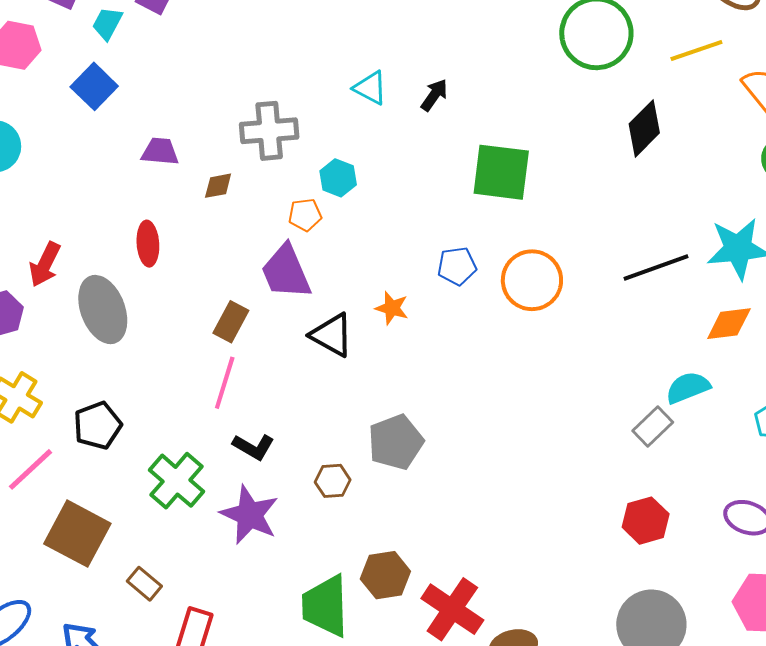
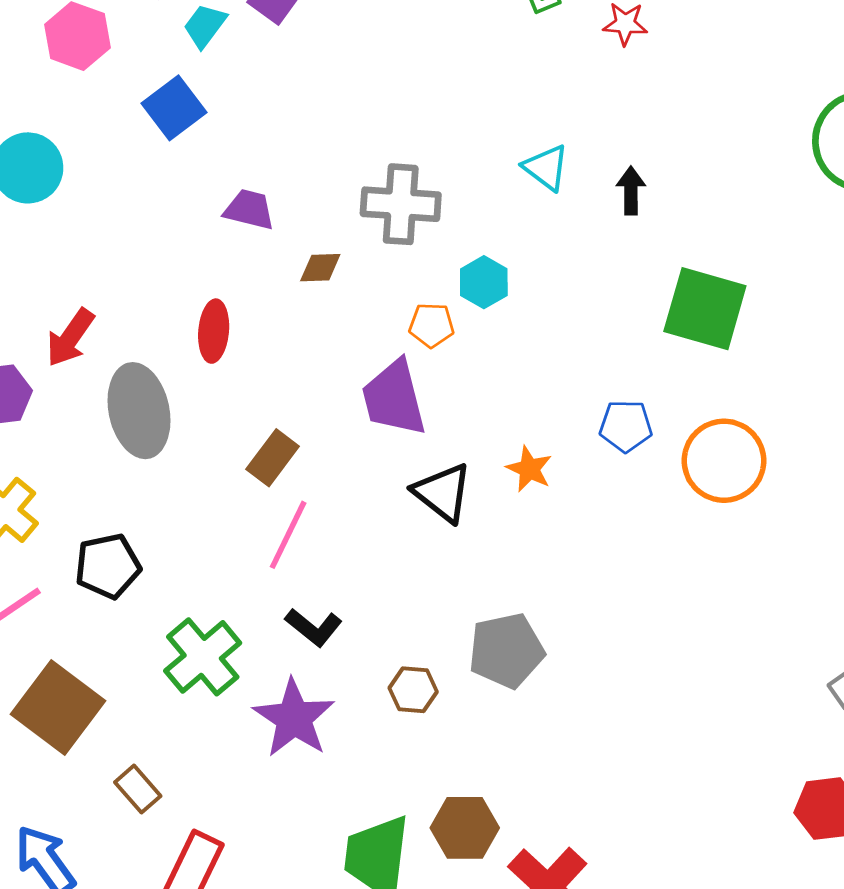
black arrow: (434, 95) -> (631, 190), turned -44
brown rectangle: (231, 322) -> (273, 458), moved

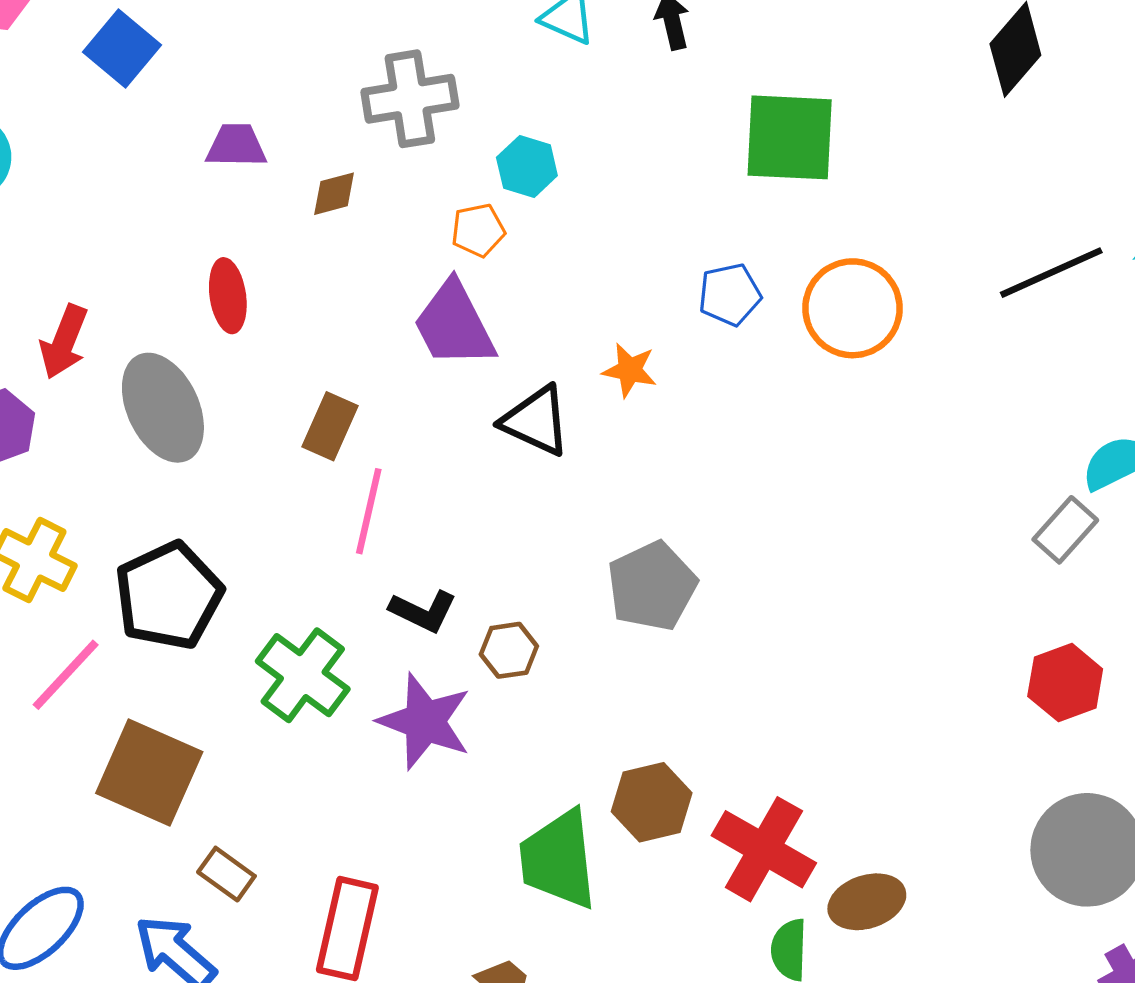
black pentagon: (108, 566) -> (169, 596), size x1.4
brown hexagon: (413, 690) -> (509, 650), moved
brown rectangle: (138, 789) -> (226, 874), moved

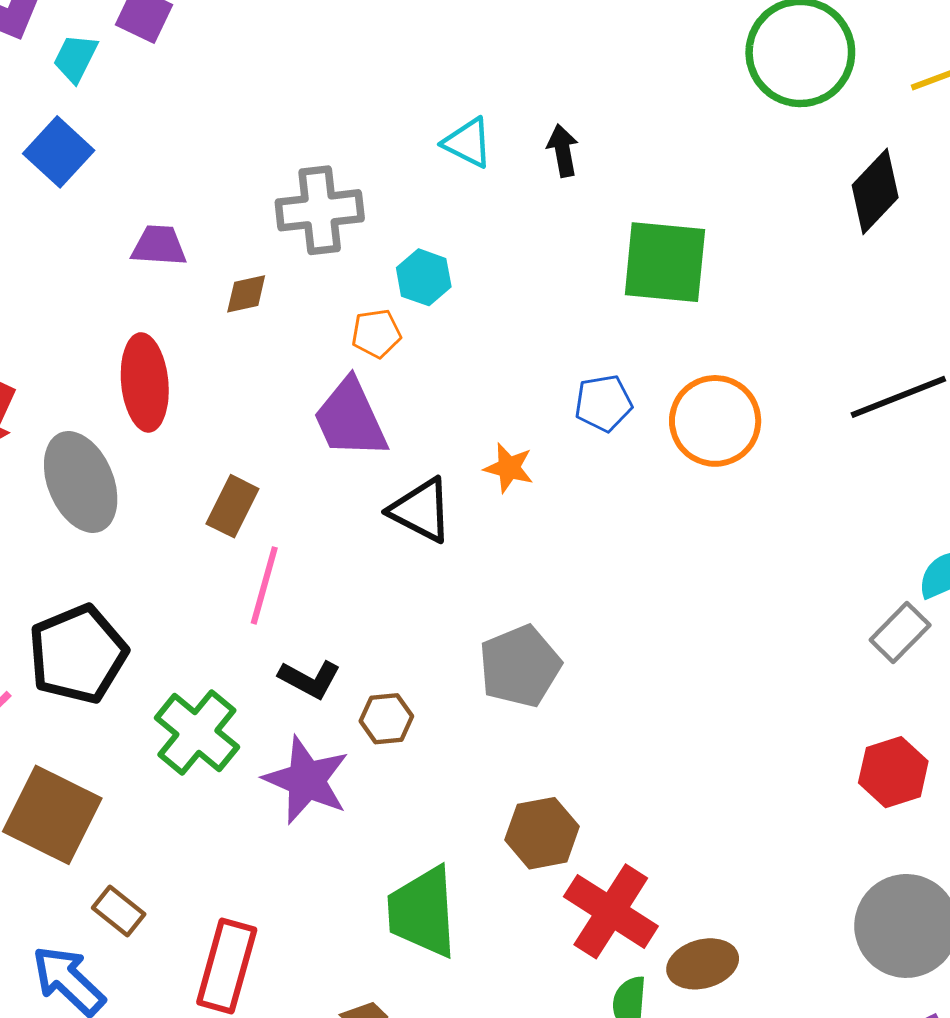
red ellipse: (228, 296) -> (145, 382), size x1.4
brown hexagon: (652, 802) -> (542, 833), moved

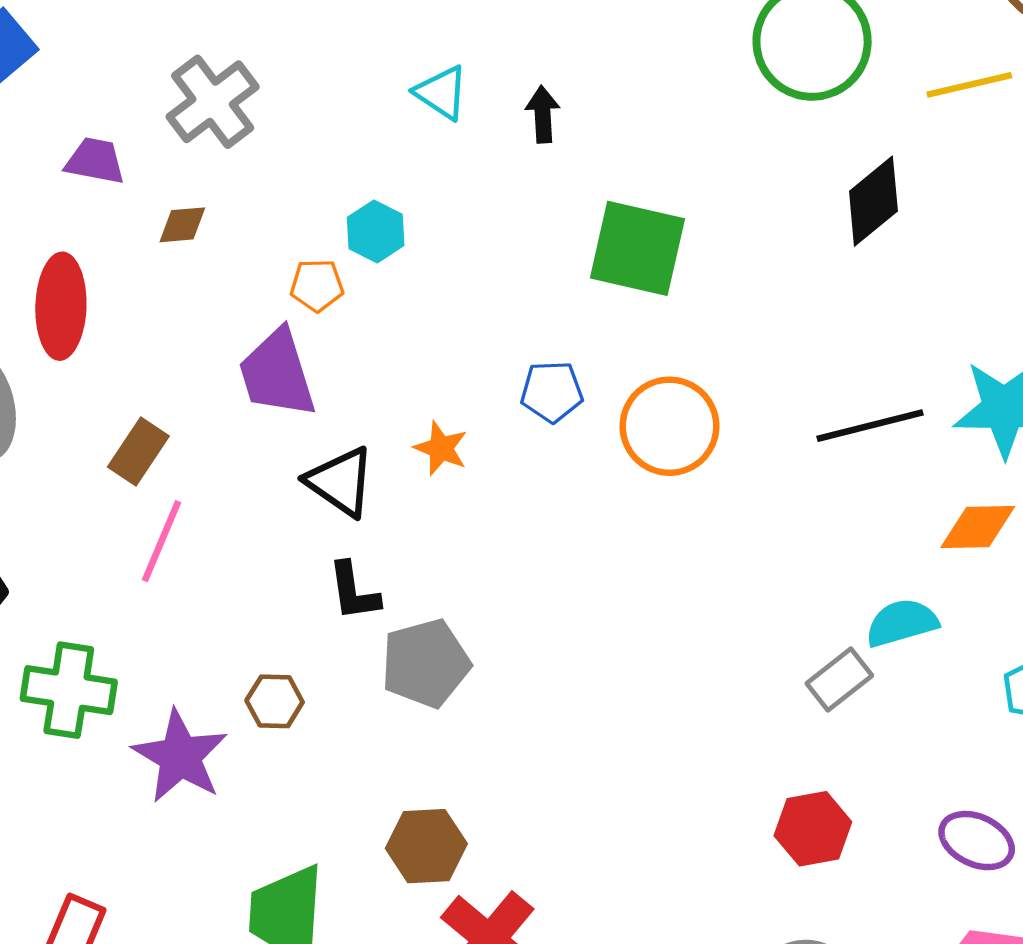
gray cross: (320, 210) -> (213, 102), moved, turned -38
black L-shape: (310, 679) -> (354, 591), moved, turned 46
green cross: (197, 733) -> (69, 690), turned -38

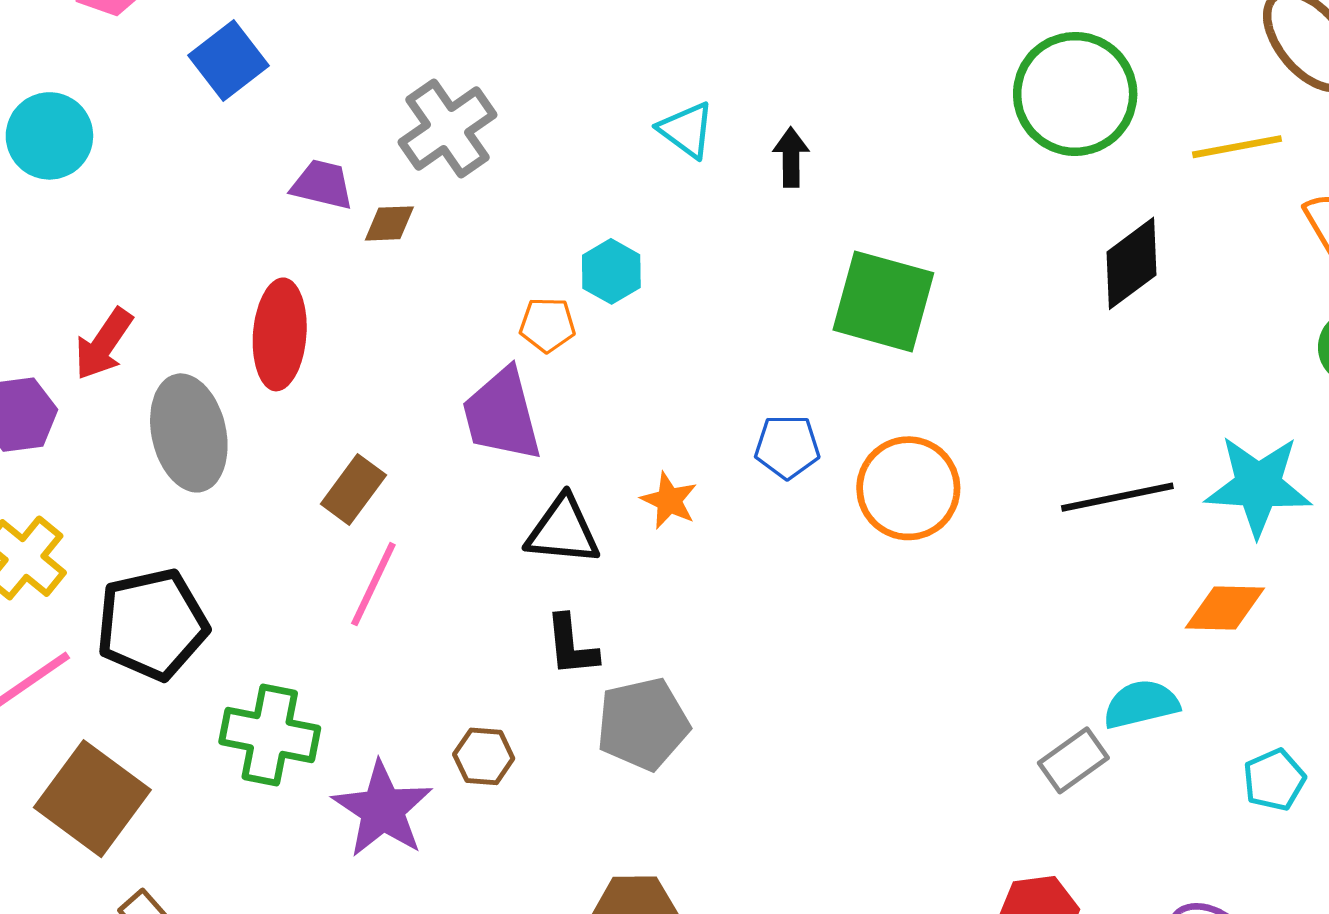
brown diamond: (182, 225) -> (389, 223), moved
black triangle: (341, 482) -> (563, 531), turned -32

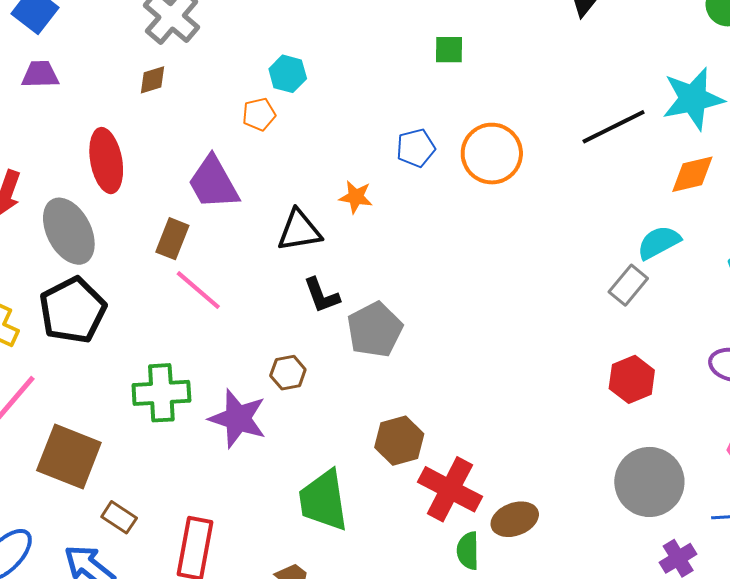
purple trapezoid: (322, 185) -> (40, 74), moved
green square: (883, 301) -> (449, 50), size x0.5
purple trapezoid: (502, 415) -> (213, 183), moved
pink line: (373, 584) -> (198, 290), turned -60
black pentagon: (152, 624) -> (73, 310), moved

